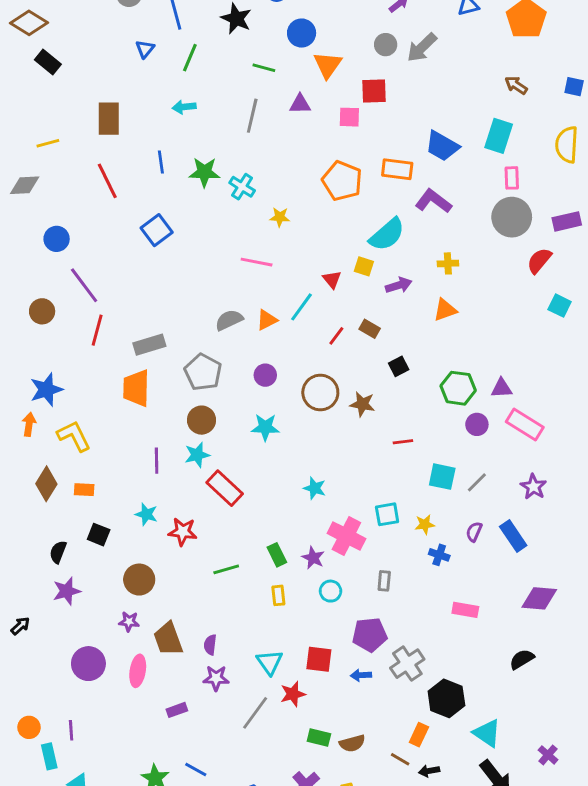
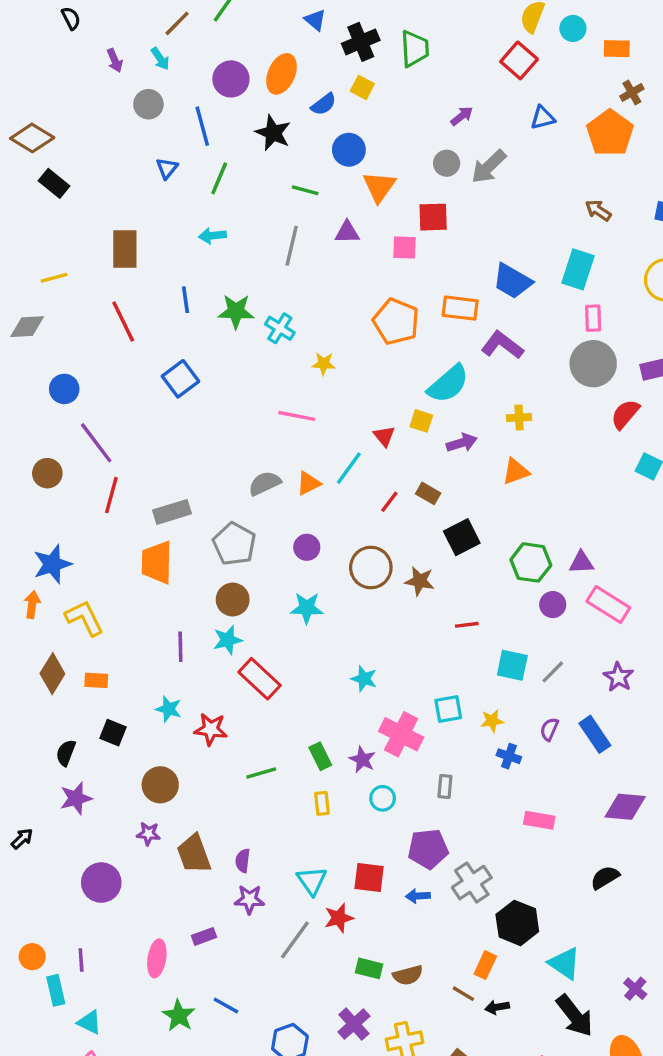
black square: (399, 366) -> (462, 537), size x1.5
pink ellipse: (138, 671) -> (157, 958), moved

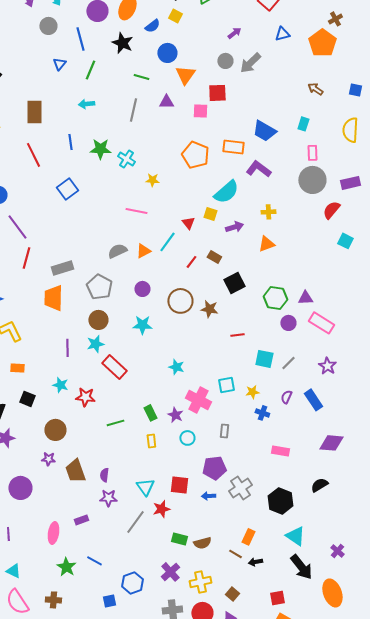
cyan rectangle: (578, 269) -> (303, 124), size x0.6
black hexagon: (517, 923) -> (280, 501), moved

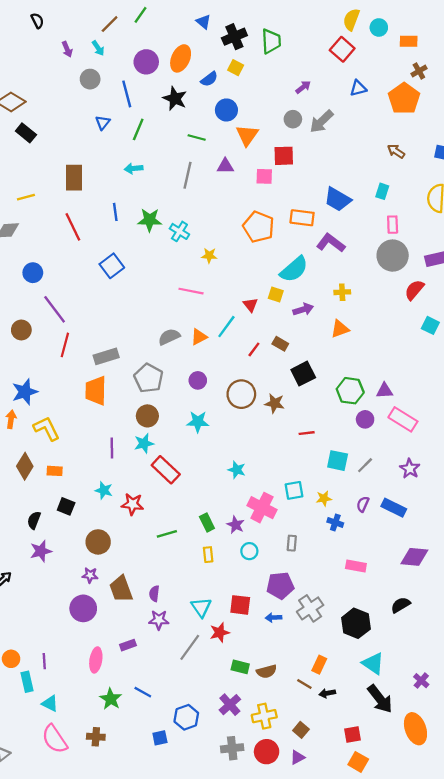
blue rectangle: (313, 400) -> (394, 508), turned -30
purple circle: (20, 488) -> (83, 608), moved

